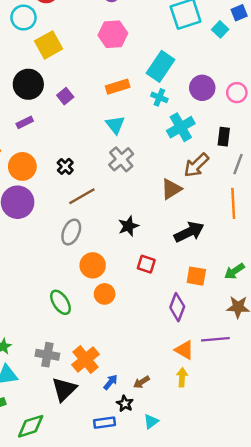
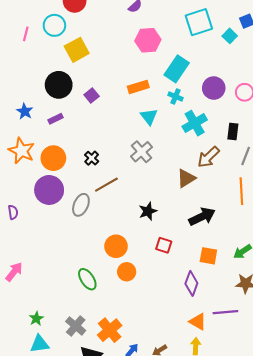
pink hexagon: (113, 34) -> (148, 40), moved
cyan triangle: (115, 125) -> (149, 117), moved
gray ellipse: (71, 232) -> (81, 205), moved
gray cross: (47, 355) -> (76, 326), turned 30

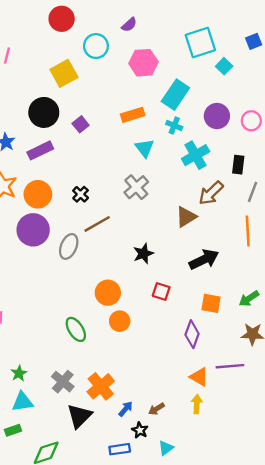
cyan circle: (54, 25) -> (96, 46), moved
cyan square: (230, 36) -> (224, 66), moved
purple rectangle: (55, 119) -> (40, 150), size x1.5

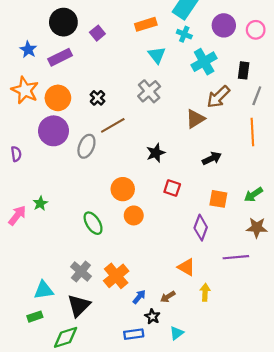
black arrow: (204, 259) -> (212, 158), size x0.7
green star: (19, 373) -> (40, 203), moved
orange triangle: (199, 377) -> (186, 267), moved
black triangle: (79, 416) -> (79, 306), moved

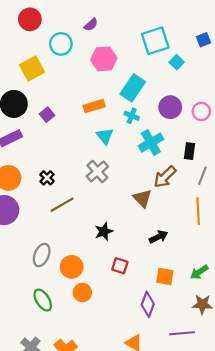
brown triangle: (195, 119) -> (142, 198), turned -42
gray ellipse: (86, 146) -> (42, 255), moved

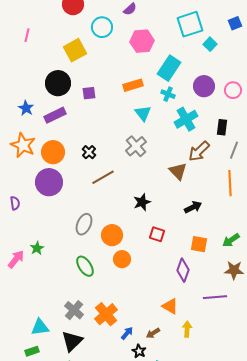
purple square: (47, 115) -> (89, 93), turned 32

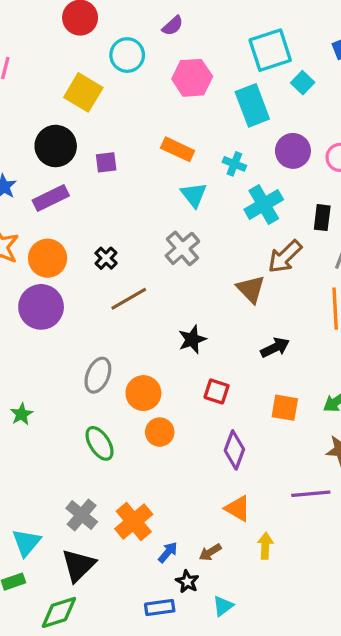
yellow square: (75, 50) -> (83, 92), turned -30
cyan rectangle: (169, 68) -> (252, 105), moved, turned -55
orange rectangle: (133, 85) -> (178, 149), turned 42
purple diamond: (183, 270) -> (234, 450), moved
cyan triangle: (40, 327) -> (26, 543), turned -42

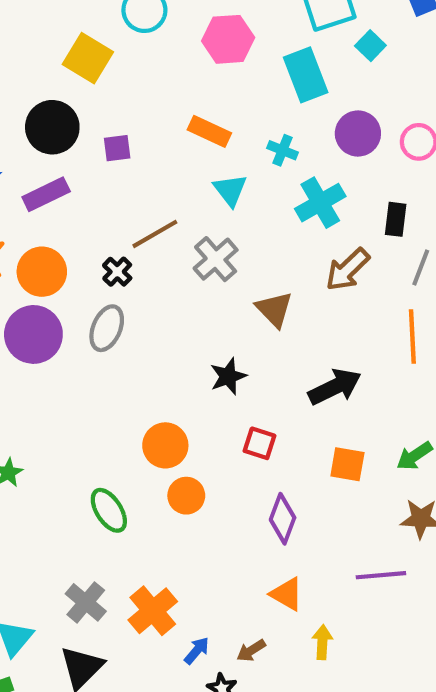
brown triangle: (251, 289) -> (274, 309), moved
brown line: (129, 299) -> (155, 234), moved
black arrow: (275, 348) -> (335, 387), size x1.4
gray ellipse: (98, 375) -> (107, 328), moved

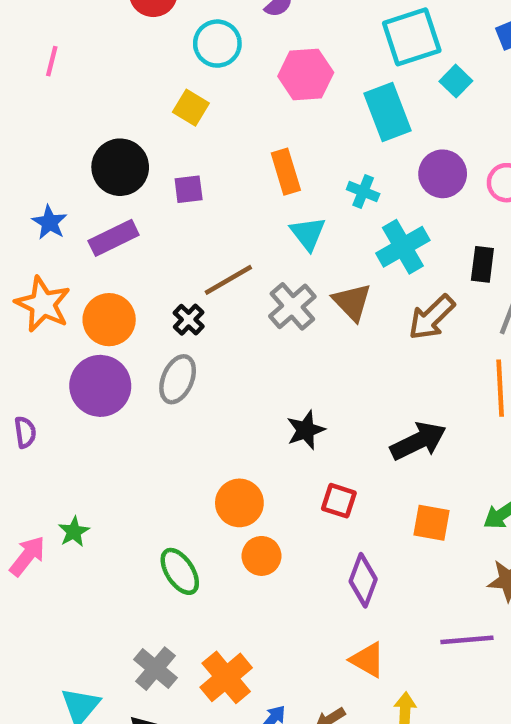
yellow square: (88, 58) -> (191, 108), moved, size x0.7
orange rectangle: (209, 131) -> (286, 172), turned 48
brown triangle: (274, 309) -> (352, 302), moved

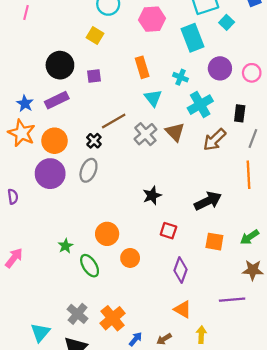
blue star: (49, 222) -> (25, 103), moved
orange circle: (239, 503) -> (107, 234), moved
green star: (74, 532) -> (65, 246), moved

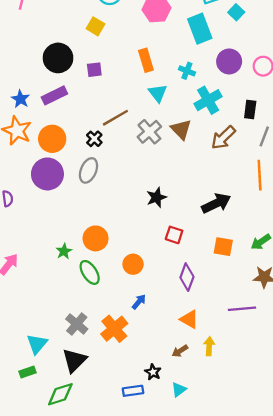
orange circle: (107, 234) -> (96, 238), moved
blue arrow: (136, 339) -> (139, 302), moved
brown arrow: (164, 339) -> (180, 351), moved

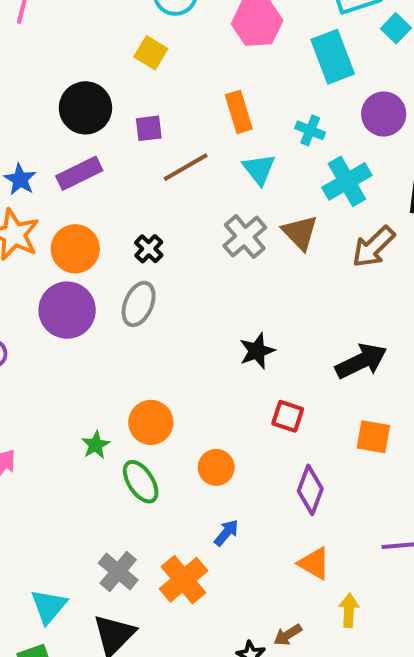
brown line: (115, 118) -> (186, 167), moved
brown arrow: (180, 351) -> (288, 635), moved

